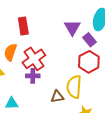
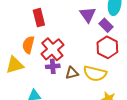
yellow semicircle: (74, 87) -> (95, 74), turned -75
brown triangle: (57, 97) -> (72, 73), moved

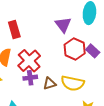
purple rectangle: (106, 25) -> (93, 51), moved
red hexagon: (107, 47) -> (75, 49), moved

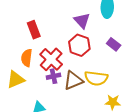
red hexagon: (75, 49) -> (79, 45), moved
brown triangle: (50, 84) -> (73, 80), size x1.5

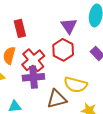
purple cross: (53, 76) -> (33, 77), size x1.5
brown triangle: (73, 80) -> (57, 99), moved

